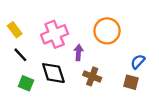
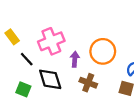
orange circle: (107, 31) -> (103, 51), moved
black line: (20, 55) -> (27, 59), moved

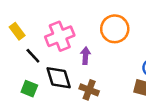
orange circle: (103, 51) -> (115, 29), moved
brown cross: (88, 83) -> (89, 90), moved

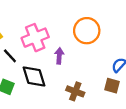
brown cross: (89, 90) -> (75, 91), moved

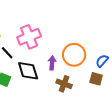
orange circle: (87, 31) -> (74, 55), moved
purple arrow: (59, 56) -> (52, 63), moved

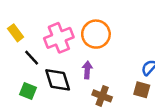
orange circle: (74, 55) -> (96, 34), moved

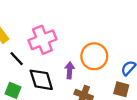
orange circle: (96, 34) -> (94, 56), moved

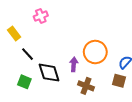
pink cross: (42, 40) -> (41, 16), moved, size x0.6

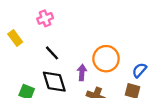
black line: (27, 54) -> (52, 53), moved

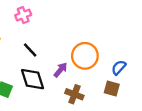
purple arrow: (82, 72) -> (60, 70), turned 35

